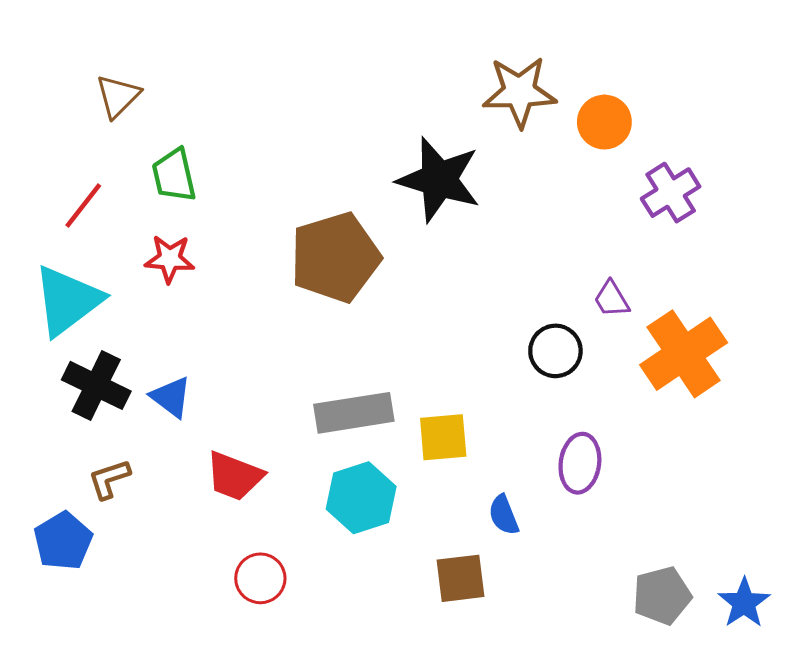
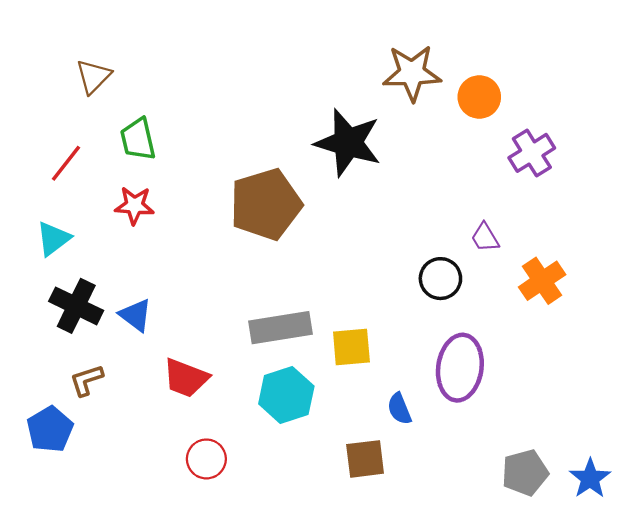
cyan triangle: (67, 301) -> (53, 239), size x0.6
orange cross: (684, 354) -> (542, 281), size x0.7
purple ellipse: (580, 463) -> (460, 368), size x1.4

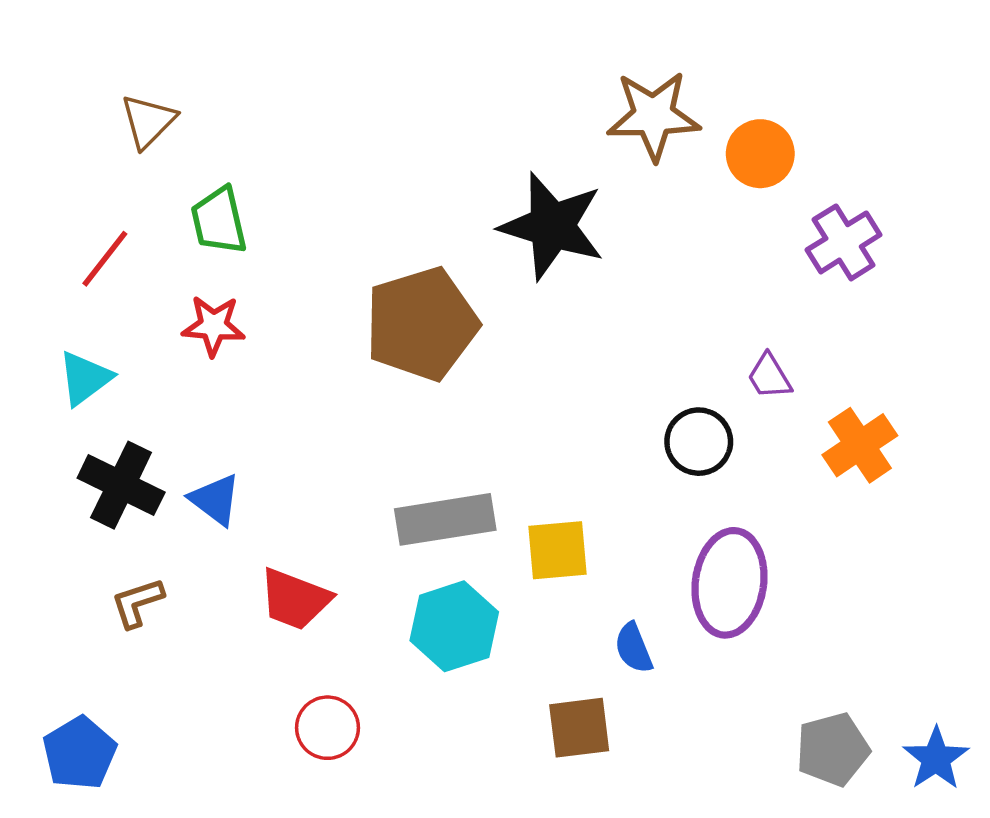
blue pentagon: (50, 429) -> (79, 753), moved

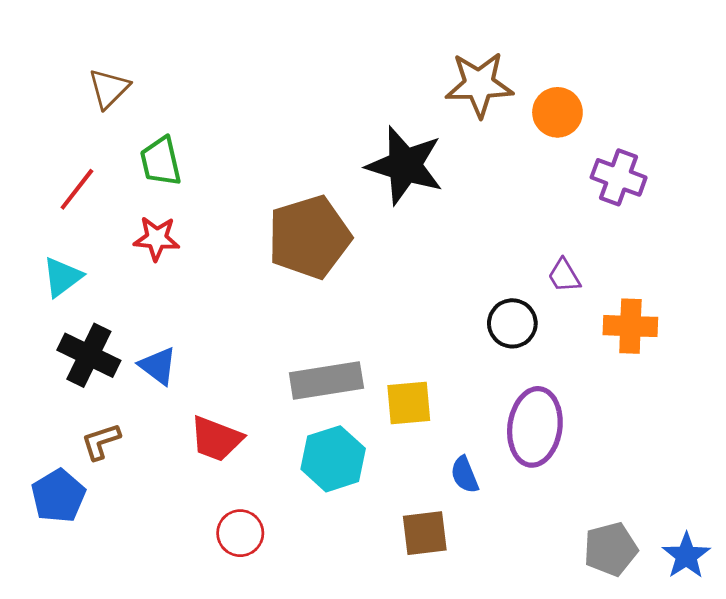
purple cross: (844, 242) -> (619, 177), turned -38
orange cross: (860, 445) -> (630, 326), turned 36
blue pentagon: (79, 753) -> (58, 496), moved

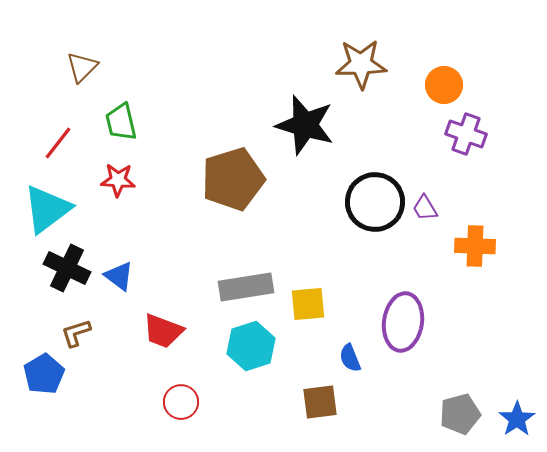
orange circle: (557, 112) -> (444, 85), moved
cyan triangle: (62, 277) -> (47, 209), size x1.6
black circle: (512, 323) -> (375, 202), moved, size x1.6

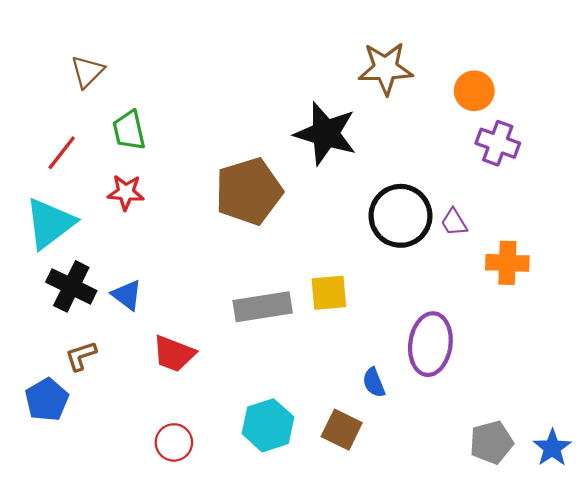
yellow square: (308, 304) -> (329, 293), moved
cyan hexagon: (251, 346) -> (268, 425), moved
red circle: (181, 402) -> (174, 442), moved
brown square: (320, 402) -> (342, 430), turned 33

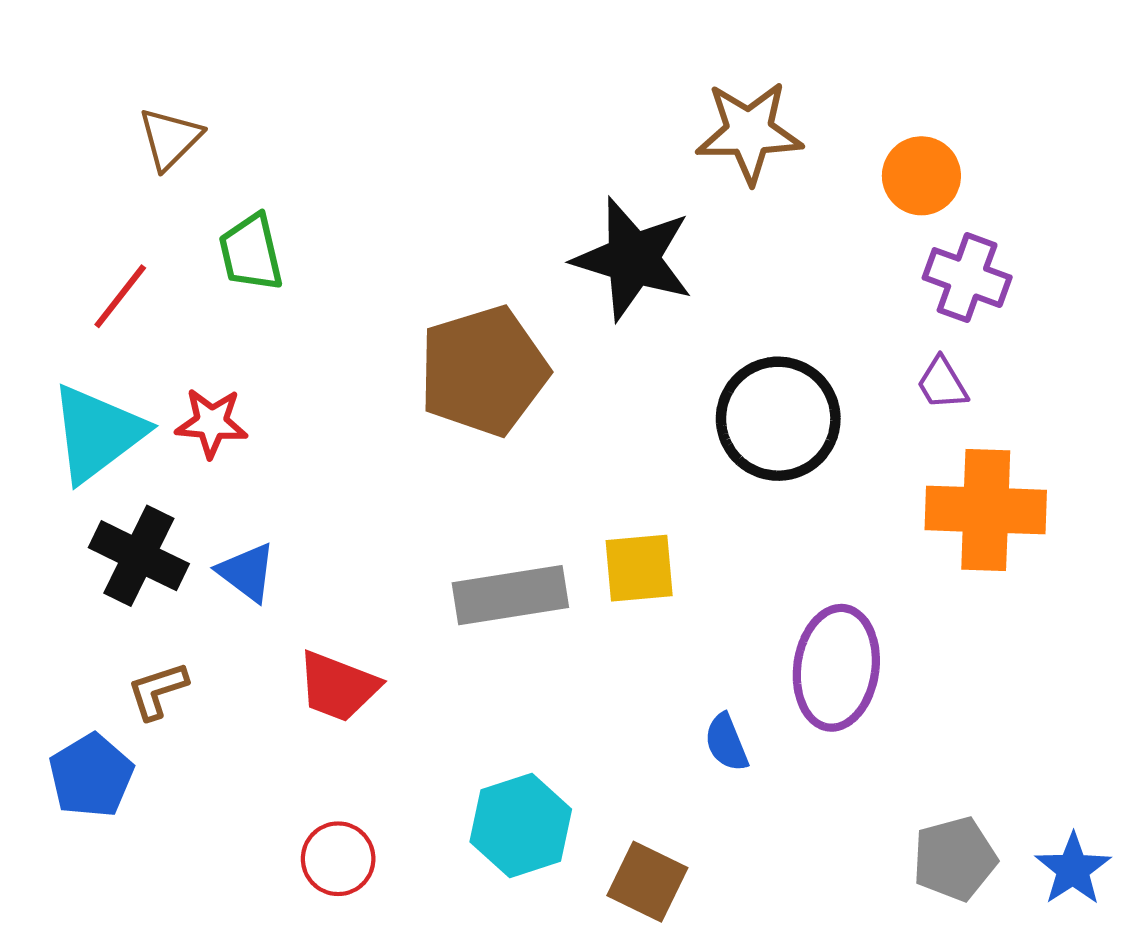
red star: (126, 192) -> (212, 423), moved
purple trapezoid: (454, 222) -> (942, 383), moved
orange cross: (507, 263) -> (986, 510), size x1.4
brown square: (342, 430) -> (647, 882), moved

